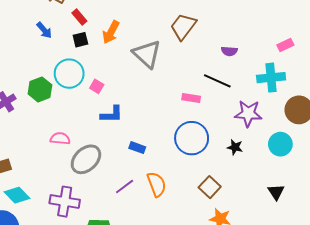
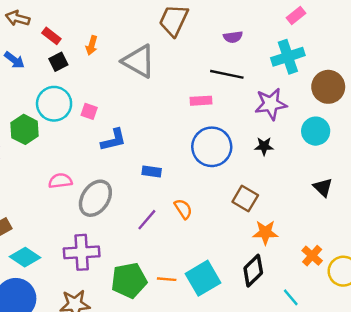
orange arrow: (111, 32) -> (92, 45), size x0.7
orange semicircle: (157, 184) -> (183, 209), size x0.7

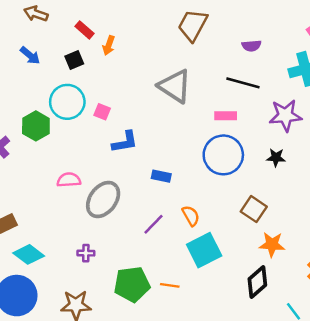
red rectangle: (51, 36) -> (84, 30), moved
gray triangle: (139, 61) -> (175, 86), moved
pink rectangle: (201, 101) -> (226, 116), moved
purple cross: (82, 252) -> (86, 253), size x0.5
cyan square: (203, 278) -> (204, 250), moved

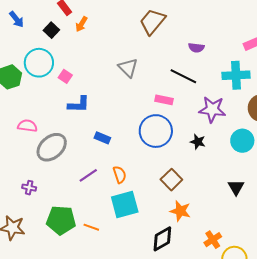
black square: (74, 60) -> (51, 30), turned -35
gray triangle: (175, 86) -> (128, 68), size x0.7

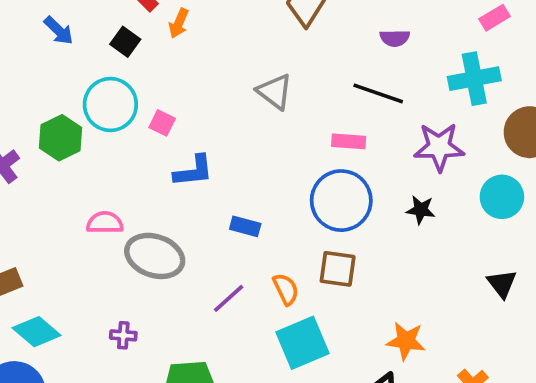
gray ellipse: (52, 147) -> (155, 256), turned 68
brown square: (171, 180) -> (338, 269), moved, turned -30

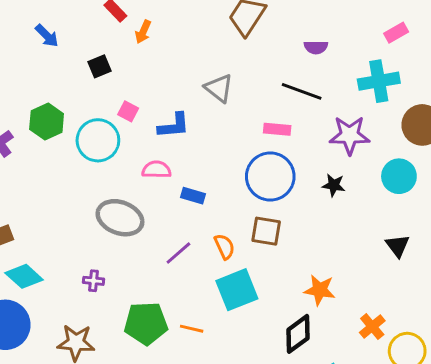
black square: (125, 42) -> (99, 66), moved, turned 30
cyan circle: (110, 104) -> (98, 140), moved
blue L-shape: (194, 171) -> (174, 126), moved
pink semicircle: (105, 223) -> (156, 170), moved

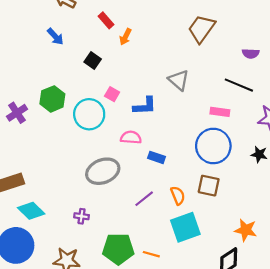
black square: (99, 66) -> (93, 61), turned -35
gray ellipse: (120, 218) -> (103, 171), turned -44

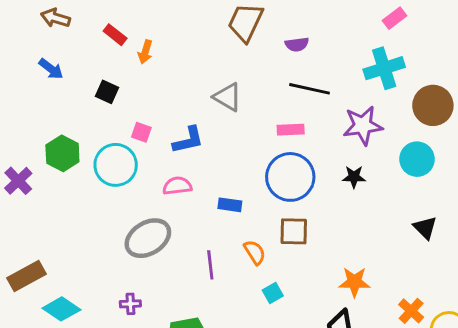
purple semicircle: (251, 53) -> (297, 44), moved
blue rectangle: (156, 157) -> (230, 205), moved
purple line: (144, 199) -> (210, 265), turned -48
cyan square: (185, 227) -> (273, 293), size x0.5

